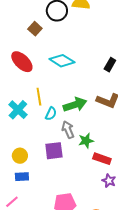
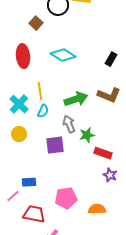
red ellipse: (22, 62) -> (23, 56), turned 40
cyan semicircle: (51, 114) -> (43, 111), moved
yellow circle: (20, 156) -> (19, 134), moved
blue rectangle: (22, 177) -> (29, 182), moved

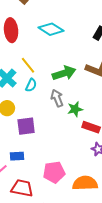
yellow line: (40, 91) -> (28, 65), turned -30
purple square: (55, 145) -> (26, 126), moved
orange semicircle: (97, 209) -> (85, 183), size x1.4

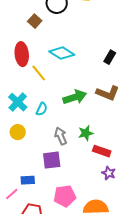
yellow line: (28, 65) -> (39, 73), moved
gray arrow: (57, 98) -> (61, 136), moved
purple square: (26, 126) -> (52, 160), moved

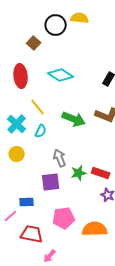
yellow line: (39, 73) -> (38, 107), moved
green arrow: (75, 97) -> (74, 119), turned 40
green star: (86, 133) -> (79, 173), moved

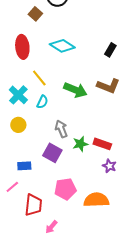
purple square: (51, 182) -> (52, 153), turned 36
blue rectangle: (27, 202) -> (24, 166), moved
red trapezoid: (32, 234) -> (33, 205), turned 85

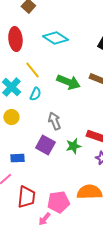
green star: (80, 144) -> (73, 146), moved
pink pentagon: (65, 189) -> (58, 202), moved

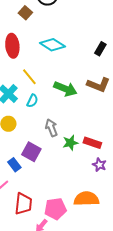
purple square: (45, 145) -> (31, 152), moved
green star: (73, 146) -> (70, 143), moved
blue rectangle: (17, 158) -> (14, 165), turned 56

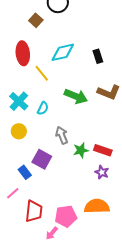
cyan diamond: (52, 45) -> (63, 52), turned -45
black rectangle: (100, 49) -> (98, 56), moved, turned -48
yellow line: (29, 77) -> (42, 73), moved
purple star: (99, 165) -> (102, 172), moved

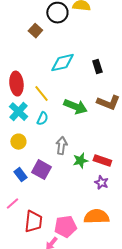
red ellipse: (23, 53) -> (16, 84), moved
yellow line: (42, 73) -> (41, 94), moved
gray arrow: (62, 135) -> (61, 146), turned 30
blue rectangle: (25, 172) -> (20, 175), moved

